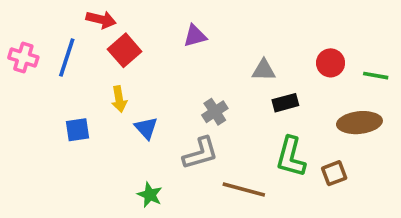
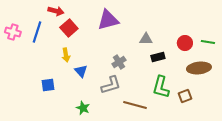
purple triangle: (195, 36) -> (108, 20), size x1.6
red circle: (331, 63) -> (185, 43), moved
blue square: (78, 130) -> (48, 85), moved

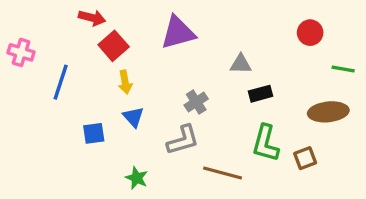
blue line: (37, 32) -> (61, 82), moved
red circle: (185, 43) -> (310, 33), moved
yellow arrow: (66, 55) -> (125, 82), moved
blue square: (48, 85) -> (94, 133), moved

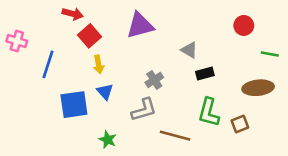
gray triangle: (241, 64) -> (189, 50), turned 30
blue square: (94, 133) -> (74, 105), size x1.6

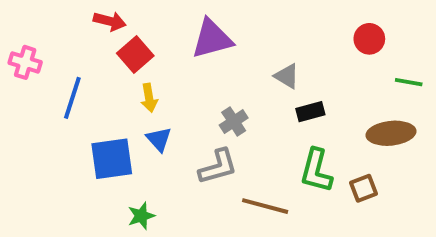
green star: (108, 140) -> (141, 216), moved, turned 30

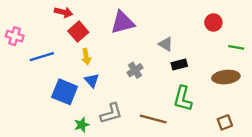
blue line: (72, 98) -> (42, 57), turned 55
blue square: (112, 159) -> (65, 92), turned 30
gray L-shape: (218, 167) -> (111, 113), moved
brown square: (363, 188) -> (225, 122), moved

